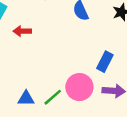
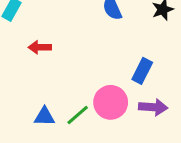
red arrow: (22, 31) -> (40, 47), moved

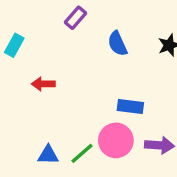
blue rectangle: (142, 71) -> (130, 107), moved, turned 70

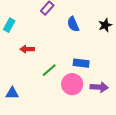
green line: (82, 153) -> (49, 70), moved
blue triangle: (48, 155) -> (12, 93), moved

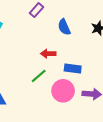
red arrow: (27, 49) -> (48, 54), moved

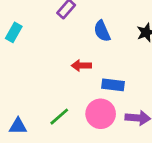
green line: (39, 76) -> (59, 117), moved

